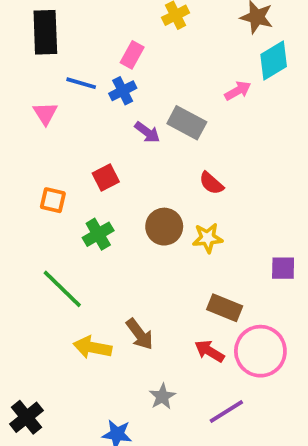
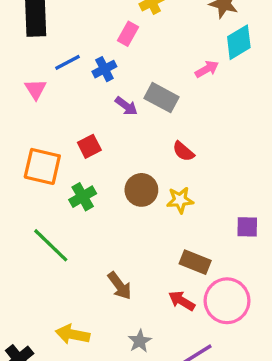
pink rectangle: (132, 55) -> (128, 34), moved
blue line: (81, 83) -> (68, 62), turned -44
orange square: (53, 200) -> (42, 166), size x1.6
yellow arrow: (92, 347) -> (73, 334), moved

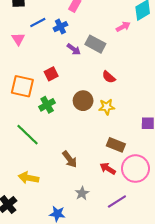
yellow arrow: (73, 334) -> (29, 178), moved

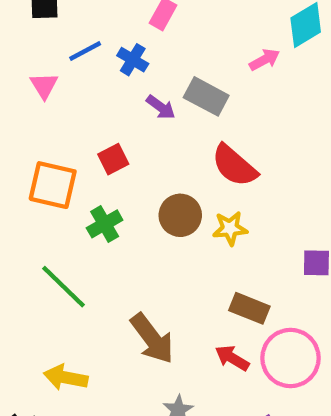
blue cross: (60, 27) -> (133, 60), turned -32
red semicircle: (109, 77) -> (234, 166), size x1.6
brown arrow: (70, 159) -> (152, 339), size x1.4

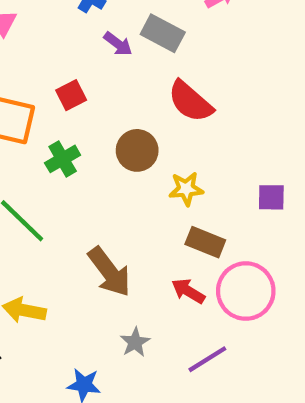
yellow star: (230, 228) -> (186, 189), moved

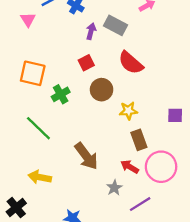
purple arrow: (118, 44) -> (91, 31), turned -112
red square: (71, 95) -> (86, 63), moved
brown rectangle: (205, 242) -> (139, 140), turned 48
gray star: (135, 342) -> (114, 188), moved

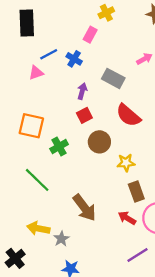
pink triangle: (28, 20) -> (36, 73), moved, turned 42
purple arrow: (91, 31) -> (82, 91), moved
gray star: (114, 188) -> (61, 239), moved

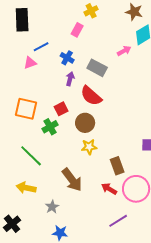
blue cross: (74, 59) -> (67, 58), moved
red square: (84, 115) -> (61, 109), moved
red semicircle: (128, 115) -> (91, 96), moved
yellow star: (126, 163) -> (89, 147), moved
yellow arrow: (38, 228) -> (26, 188), moved

